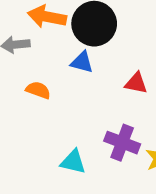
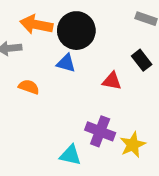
cyan triangle: (73, 162) -> (70, 155), moved

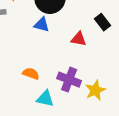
orange semicircle: (29, 87) -> (31, 74), moved

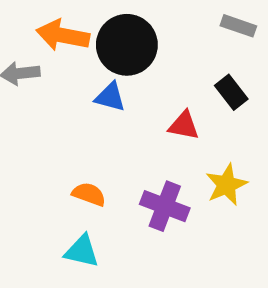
yellow star: (95, 90) -> (226, 185), moved
cyan triangle: (45, 99) -> (82, 251), moved

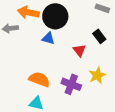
red triangle: (184, 125) -> (79, 50), turned 40
orange semicircle: (89, 194) -> (39, 79), size x1.5

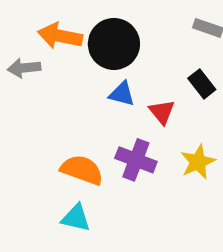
blue triangle: (48, 38) -> (122, 94), moved
purple cross: (71, 84) -> (136, 160), moved

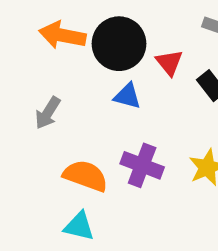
gray arrow: (24, 68) -> (48, 113), moved, turned -52
red triangle: (162, 112) -> (169, 63), moved

